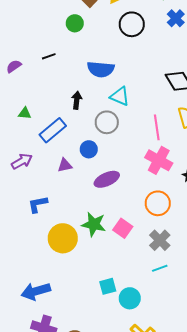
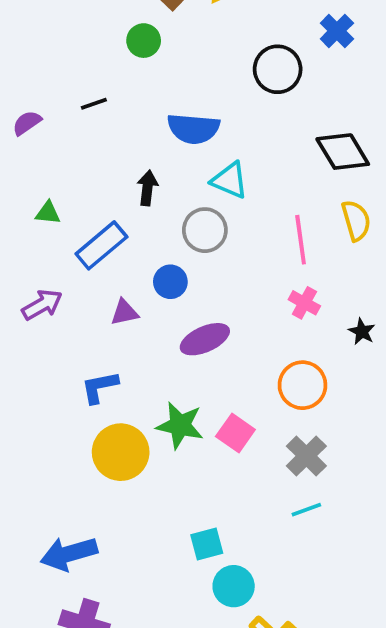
black circle: (132, 24) -> (278, 69), moved
pink cross: (159, 160) -> (304, 303), size x0.6
blue L-shape: (38, 204) -> (100, 387), moved
cyan circle: (130, 298) -> (234, 586), moved

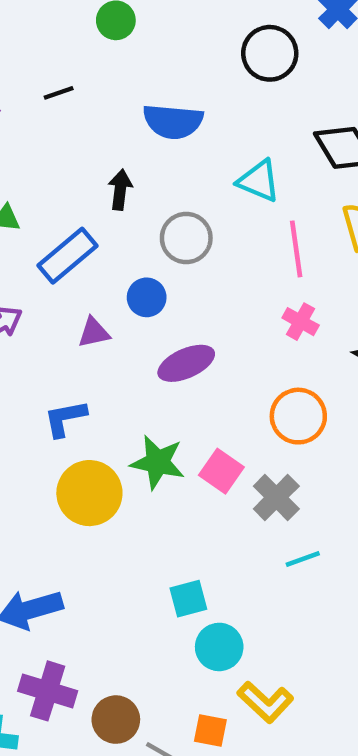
cyan triangle: (230, 180) -> (259, 181), moved
gray cross: (306, 456) -> (276, 497), moved

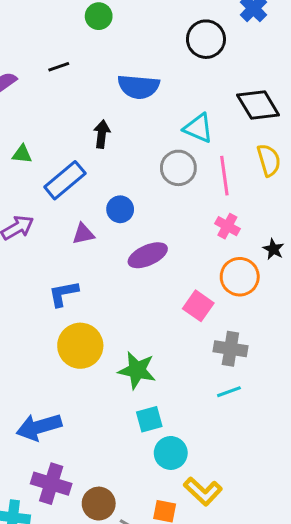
gray circle: (186, 238) -> (178, 168), moved
orange circle: (298, 416) -> (240, 277), moved
green star: (158, 462) -> (137, 370), moved
pink square: (221, 471) -> (198, 306), moved
gray cross: (276, 497) -> (230, 349), moved, turned -36

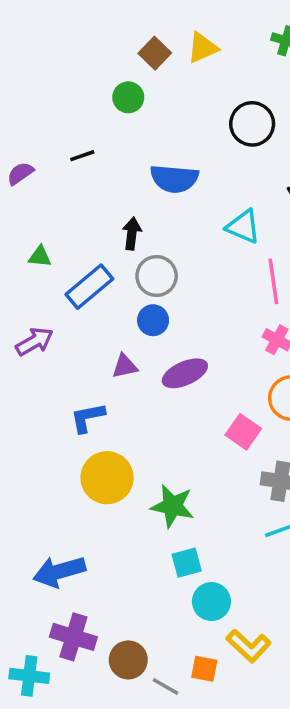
gray circle: (178, 168) -> (157, 276), moved
purple triangle: (83, 234) -> (125, 366), moved

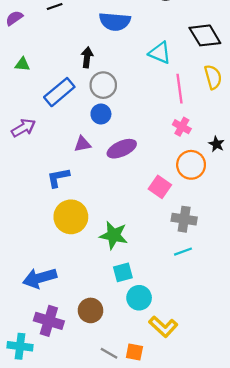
green triangle: (40, 257) -> (22, 64), moved
brown circle: (128, 660) -> (91, 310), moved
orange square: (204, 669) -> (134, 352), moved

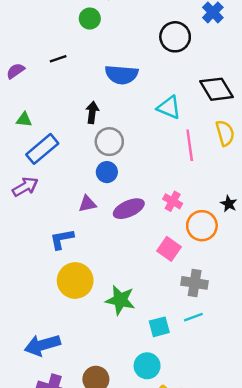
blue rectangle: (59, 92) -> (42, 149), moved
pink cross: (182, 127) -> (173, 201), moved
cyan square: (123, 272) -> (159, 327), moved

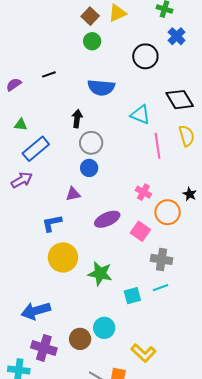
green circle: (90, 19) -> (92, 41), moved
purple ellipse: (129, 209) -> (107, 219), moved
cyan circle: (147, 366) -> (104, 328), moved

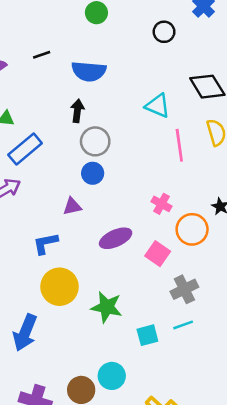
black circle: (145, 56) -> (164, 32), size x0.7
blue semicircle: (101, 88) -> (89, 71), moved
gray cross: (162, 259) -> (184, 289), turned -35
blue arrow: (36, 311) -> (25, 333), moved, turned -52

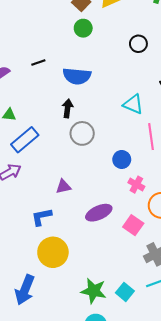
blue circle: (93, 173) -> (122, 159), moved
green star: (107, 307) -> (94, 291), moved
cyan square: (147, 335) -> (125, 292), turned -36

